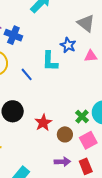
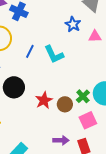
cyan L-shape: (50, 61) -> (54, 54), moved, turned -30
blue line: (27, 74) -> (30, 51), turned 64
brown circle: (65, 134) -> (65, 104), moved

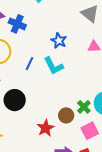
blue star: (73, 24) -> (59, 41), moved
red star: (44, 100) -> (46, 128), moved

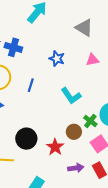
cyan L-shape: (54, 66) -> (71, 96), moved
black circle: (15, 100) -> (26, 139), moved

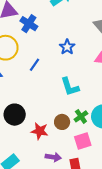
red star: (55, 147) -> (40, 131), turned 30

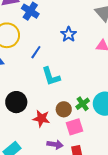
cyan L-shape: (70, 87) -> (51, 76), moved
pink square: (83, 141) -> (75, 127), moved

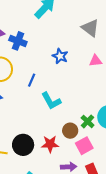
black circle: (16, 102) -> (23, 145), moved

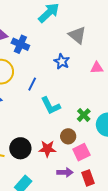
gray triangle: (90, 28) -> (77, 35), moved
green cross: (88, 121) -> (84, 115), moved

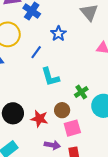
blue star: (62, 61) -> (58, 34), moved

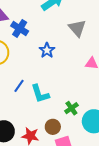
blue line: (36, 52) -> (19, 86), moved

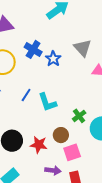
blue cross: (20, 28) -> (33, 49), moved
gray triangle: (77, 28) -> (83, 48), moved

